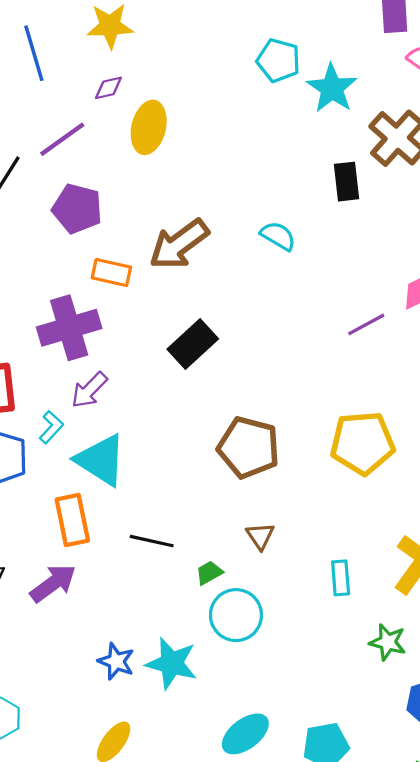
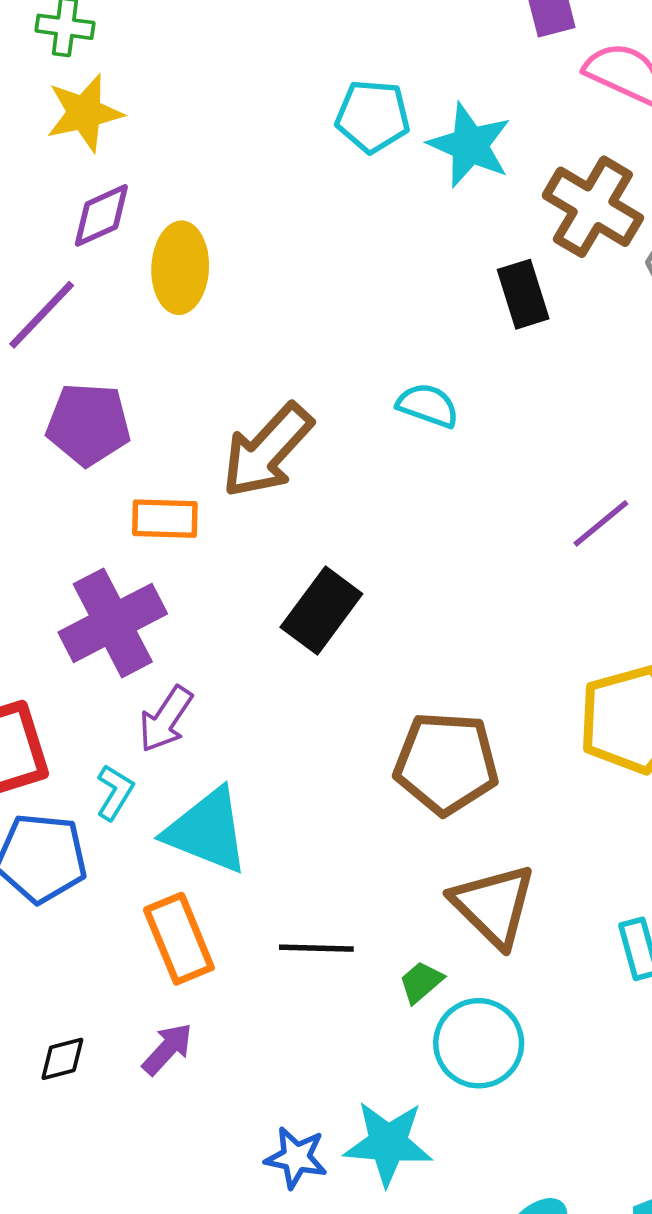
purple diamond: (108, 88) -> (101, 215), size x1.4
brown triangle: (260, 536) -> (494, 905), size x1.8
purple arrow: (53, 583) -> (167, 1049), size x0.7

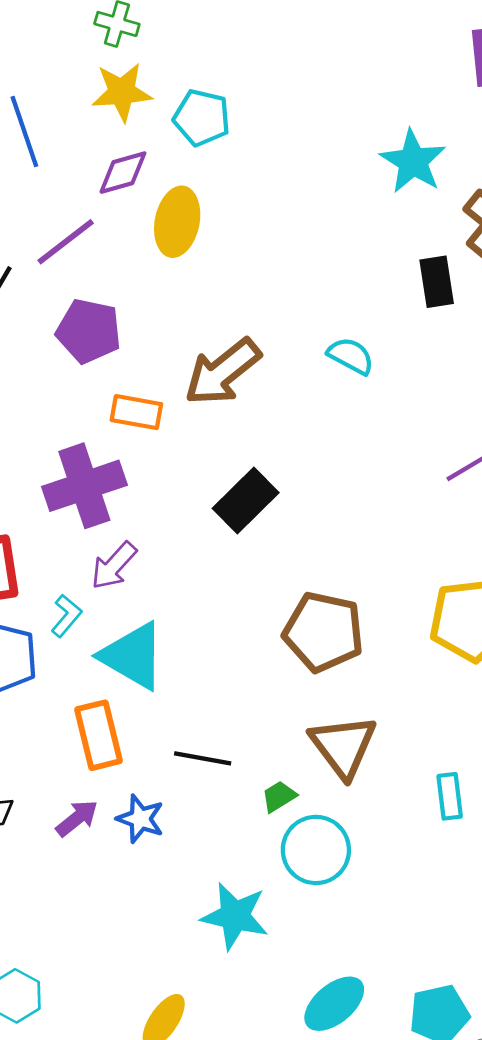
cyan pentagon: (373, 116) -> (202, 118), moved
blue star: (296, 1158) -> (140, 819), moved

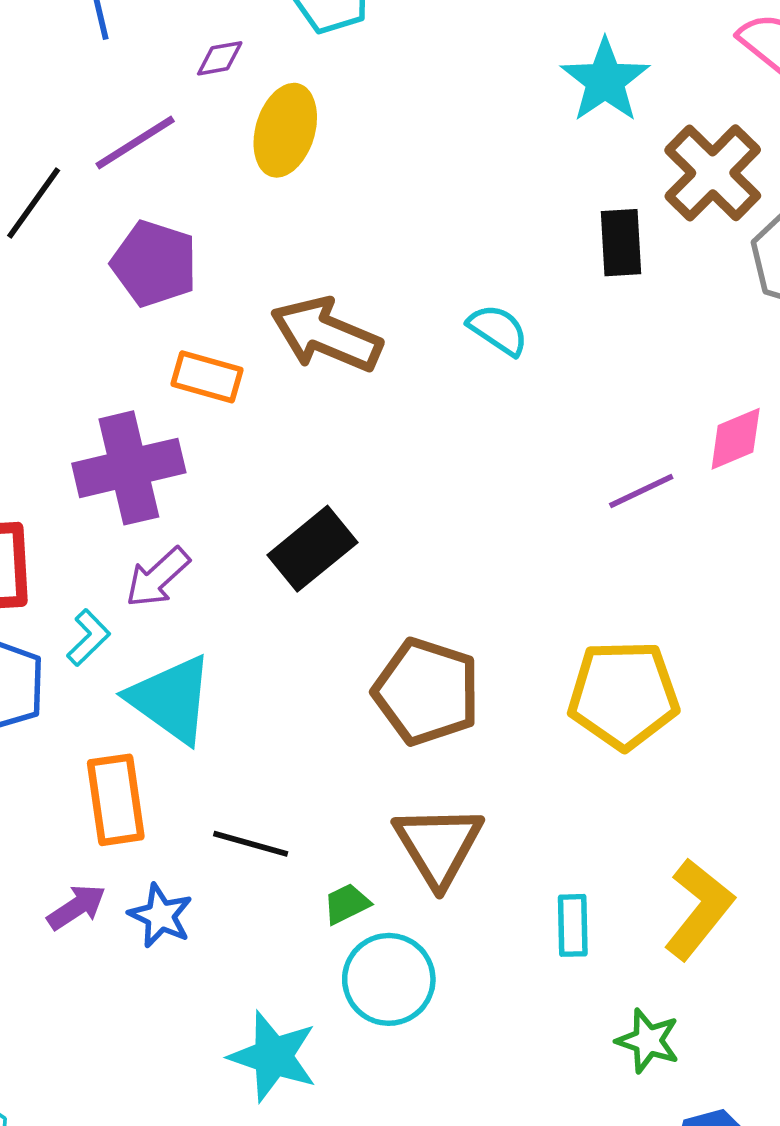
purple diamond: (123, 173) -> (220, 58), size x0.7
brown arrow: (223, 372) -> (326, 335), turned 56
black rectangle: (246, 501) -> (312, 549), moved

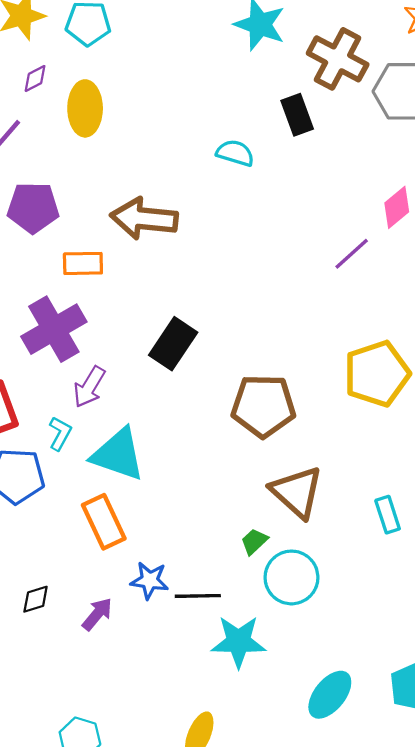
cyan semicircle: (498, 330) -> (235, 153), moved
black line: (251, 844) -> (198, 596), moved
purple arrow: (77, 907) -> (97, 614), moved

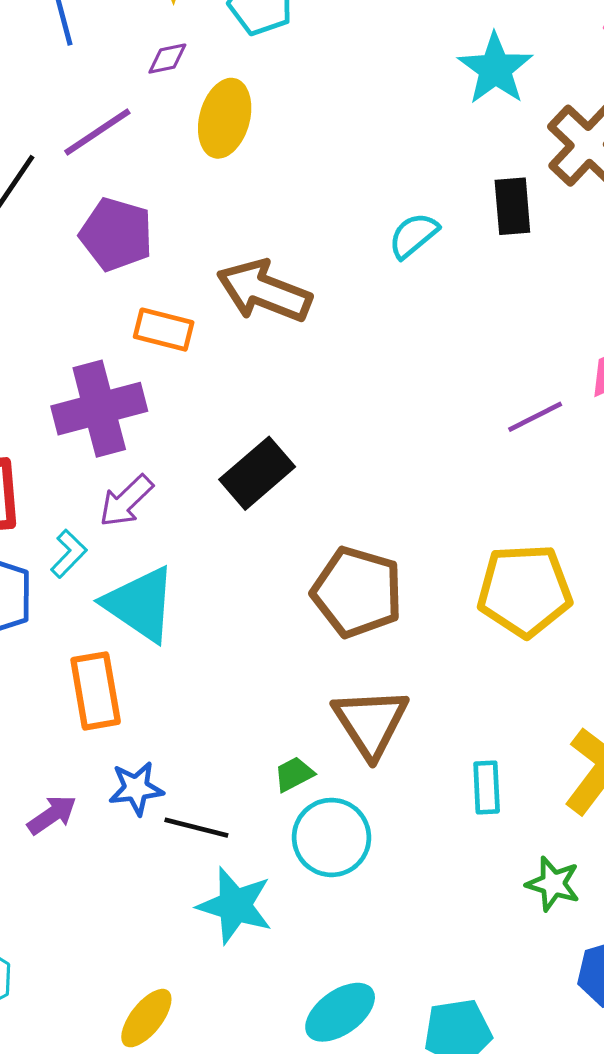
cyan semicircle: (235, 153) -> (413, 235), turned -72
blue star: (150, 580) -> (136, 788), turned -30

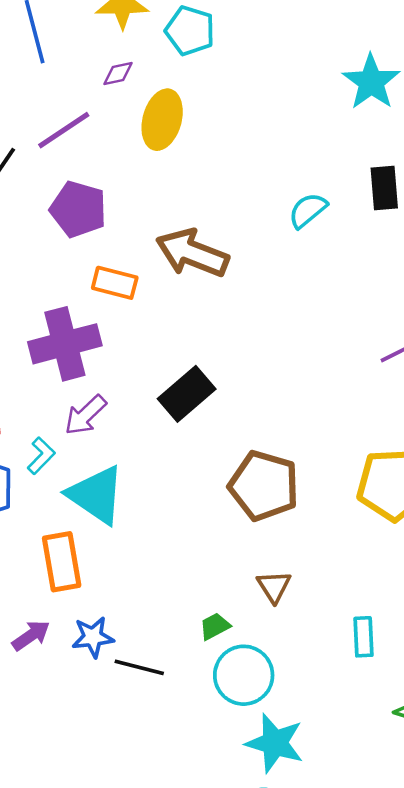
brown triangle: (371, 723) -> (274, 587), size x0.6
purple arrow: (52, 815) -> (31, 635), moved
cyan star: (235, 905) -> (275, 743), moved

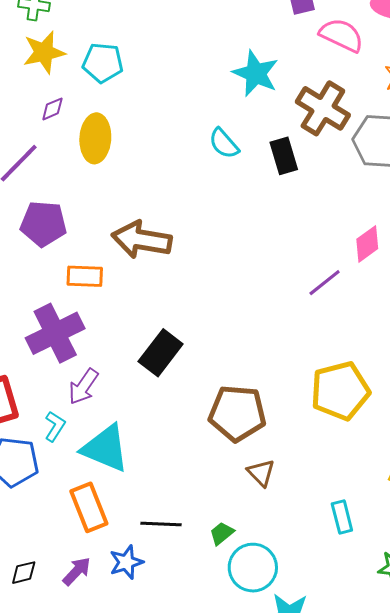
cyan semicircle: (308, 210) -> (224, 144), moved, turned -80
brown triangle: (274, 587) -> (261, 473), moved
black line: (139, 667) -> (161, 524), moved

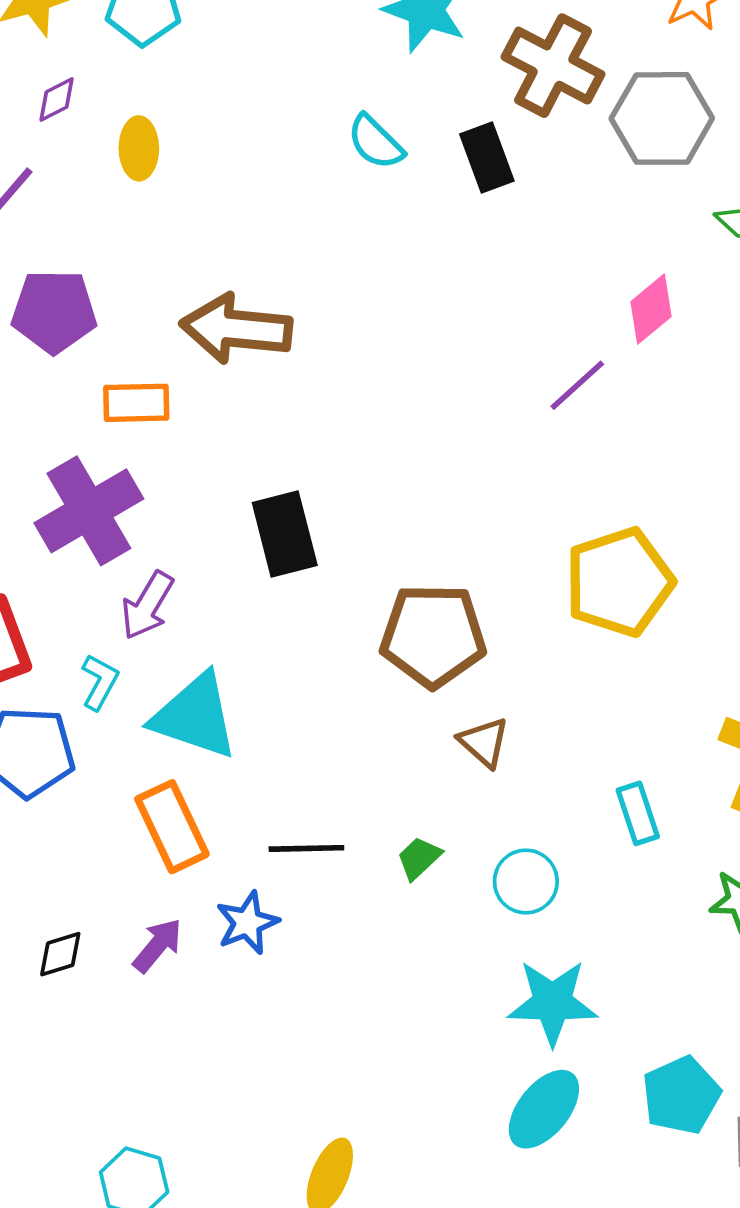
yellow ellipse: (95, 138) -> (139, 148), size x0.7
black rectangle: (161, 353) -> (285, 534), turned -48
cyan circle: (253, 568) -> (526, 881), moved, size x0.7

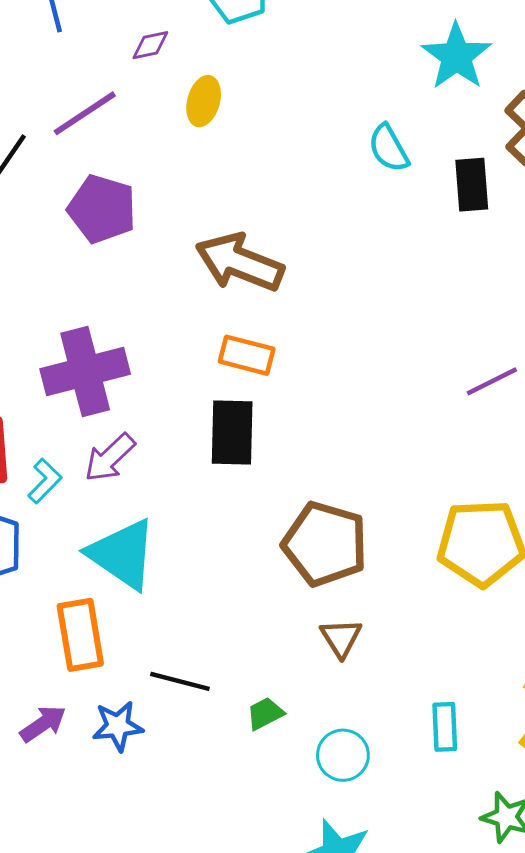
orange rectangle: (136, 403) -> (247, 355), moved
cyan L-shape: (100, 682) -> (45, 481), moved

